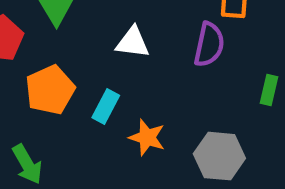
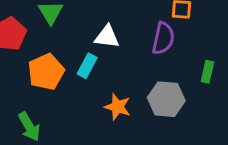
cyan rectangle: (106, 106) -> (87, 66), moved
gray hexagon: (219, 156) -> (166, 99), moved

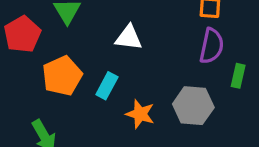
purple semicircle: (163, 38) -> (212, 46), moved
cyan rectangle: (87, 66) -> (107, 86), moved

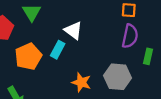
white triangle: (129, 38) -> (73, 30), turned 30
cyan rectangle: (107, 86) -> (58, 50), moved

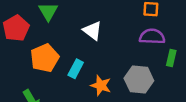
purple semicircle: (130, 36) -> (152, 37), turned -100
cyan rectangle: (58, 50) -> (76, 69), moved

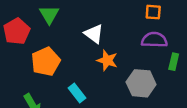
cyan rectangle: (76, 69) -> (77, 93), moved, turned -66
orange star: (101, 85) -> (107, 60), moved

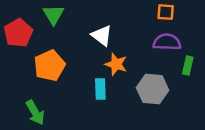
cyan rectangle: (77, 93) -> (100, 89), moved, turned 36

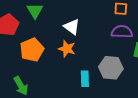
orange star: (116, 64) -> (67, 49), moved
cyan rectangle: (100, 89) -> (85, 79), moved

